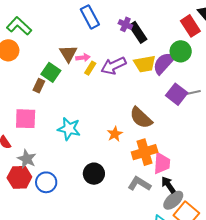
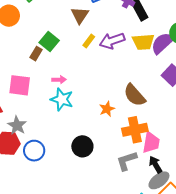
brown triangle: (68, 54) -> (80, 15), moved
pink arrow: (83, 58) -> (59, 80), moved
gray L-shape: (139, 184) -> (127, 161), turned -55

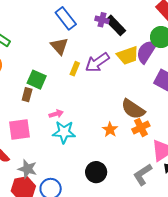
orange cross: (135, 130) -> (141, 127), moved, size x0.7

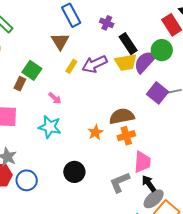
black rectangle: (116, 25) -> (128, 44), moved
brown semicircle: (133, 109) -> (122, 116), turned 125
pink arrow: (56, 114) -> (55, 98), moved, turned 48

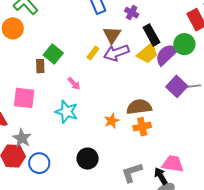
brown triangle: (60, 41) -> (112, 35), moved
yellow trapezoid: (126, 62) -> (147, 54), turned -35
brown rectangle: (20, 84) -> (40, 66), turned -32
pink trapezoid: (142, 162) -> (173, 164), moved, turned -90

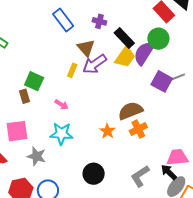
gray star: (22, 138) -> (37, 156), moved

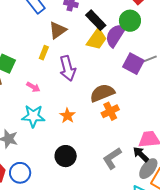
brown triangle: (86, 48) -> (58, 30), turned 36
purple arrow: (95, 64) -> (68, 68), moved, turned -70
orange star: (107, 131) -> (67, 116), moved

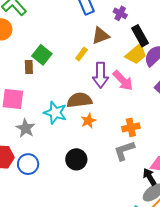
pink arrow: (33, 87) -> (123, 81), moved, size x1.6
brown semicircle: (102, 93) -> (79, 100), moved
gray L-shape: (112, 158) -> (124, 151), moved

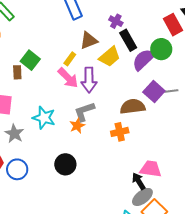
purple cross: (120, 13) -> (116, 21), moved
yellow trapezoid: (136, 54) -> (110, 57), moved
pink arrow: (123, 81) -> (68, 78), moved
brown semicircle: (79, 100) -> (133, 107), moved
gray L-shape: (124, 151) -> (84, 112), moved

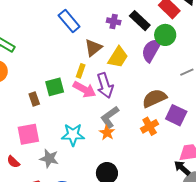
black rectangle: (128, 40) -> (140, 21), moved
green square: (30, 60) -> (55, 87), moved, turned -36
purple square: (154, 92) -> (176, 115), moved

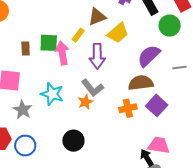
purple semicircle: (151, 50) -> (149, 56), moved
pink arrow: (84, 90) -> (62, 53), moved, turned -145
gray L-shape: (110, 117) -> (93, 88), turned -110

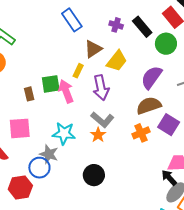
gray star: (22, 110) -> (49, 154), moved
blue circle: (25, 146) -> (39, 168), moved

